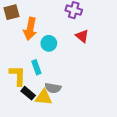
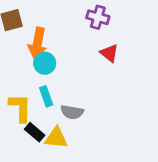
cyan circle: (49, 43) -> (45, 63), moved
gray semicircle: (53, 88) -> (72, 112), moved

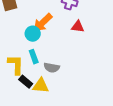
orange arrow: (37, 43) -> (43, 23), moved, turned 35
red triangle: (109, 53) -> (78, 27), turned -32

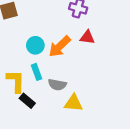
orange arrow: (43, 23) -> (60, 46), moved
yellow triangle: (41, 86) -> (73, 103), moved

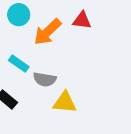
cyan circle: (35, 45) -> (19, 15), moved
cyan rectangle: (36, 72) -> (19, 64), turned -35

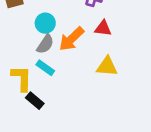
gray semicircle: (45, 79) -> (45, 44), moved, turned -66
yellow triangle: (65, 102) -> (107, 66), moved

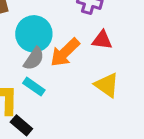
cyan circle: (45, 23) -> (34, 34), size x1.5
yellow triangle: (107, 66) -> (107, 85), turned 30

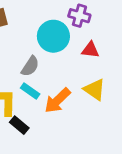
cyan circle: (34, 34) -> (53, 36), moved
orange arrow: (65, 52) -> (58, 101), moved

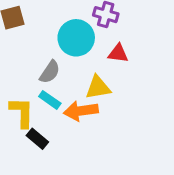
yellow triangle: (94, 90) -> (98, 88), moved, turned -45
orange arrow: (58, 101) -> (81, 111), turned 36

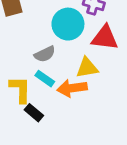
red triangle: (118, 53) -> (105, 38), size x1.5
gray semicircle: (50, 72) -> (45, 54), turned 30

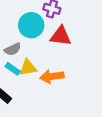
yellow triangle: (87, 68) -> (28, 68), moved
orange arrow: (72, 88) -> (52, 76), moved

